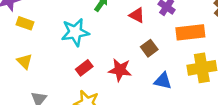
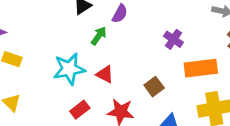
red triangle: (137, 15) -> (105, 74), moved

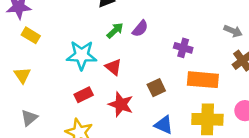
purple semicircle: (120, 14) -> (140, 29), moved
purple cross: (173, 39) -> (183, 48), turned -30

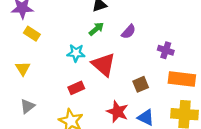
green arrow: (115, 30) -> (96, 29), moved
cyan star: (82, 55) -> (76, 53), size x0.7
red triangle: (113, 67) -> (104, 65), size x1.6
red star: (121, 104) -> (117, 112), moved

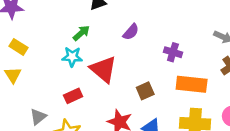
green arrow: (96, 29) -> (81, 33), moved
yellow rectangle: (32, 34) -> (19, 47), moved
gray triangle: (27, 106) -> (38, 117), moved

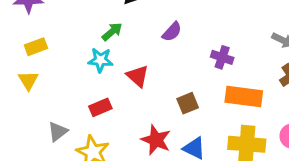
yellow rectangle: (19, 47) -> (36, 47), turned -54
red triangle: (103, 69) -> (138, 76), size x0.7

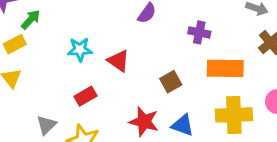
green arrow: (112, 32) -> (31, 20), moved

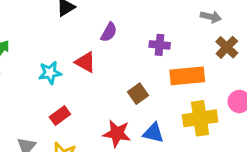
red triangle: (118, 61) -> (85, 62), moved

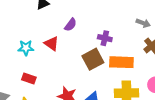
brown square: (138, 94) -> (93, 59), moved, size x1.5
red rectangle: (60, 116) -> (29, 79), turned 48

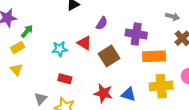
purple cross: (105, 38) -> (136, 34), size x1.5
brown square: (93, 59) -> (109, 56), moved

